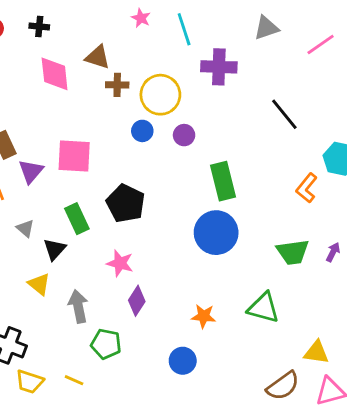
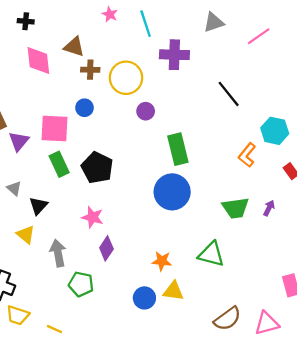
blue circle: (142, 131) -> (84, 108), moved
green rectangle: (77, 219) -> (59, 164), moved
yellow triangle: (316, 352) -> (173, 291), moved
yellow line: (74, 380) -> (55, 329), moved

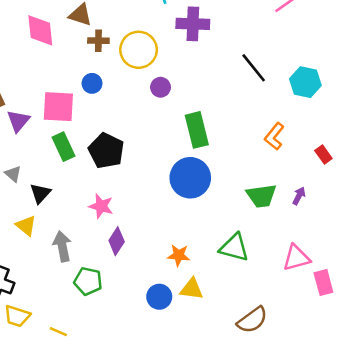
cyan hexagon: (275, 131) -> (305, 82), moved
pink triangle: (267, 323) -> (296, 258), moved

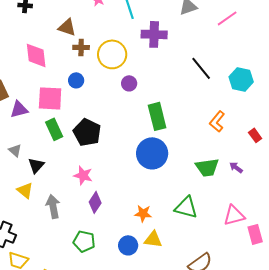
pink diamond: (40, 30) -> (36, 55), moved
purple triangle: (18, 121) -> (19, 109), turned 36
purple arrow: (299, 196) -> (236, 167), turned -80
green pentagon: (88, 281) -> (84, 241), moved

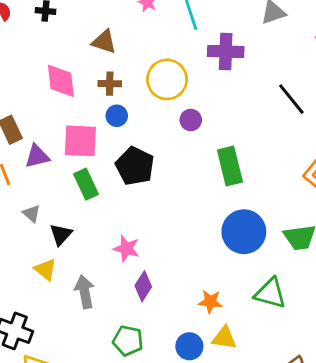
brown cross: (81, 47) -> (110, 84), moved
black pentagon: (87, 132) -> (135, 166), moved
blue circle: (152, 153) -> (244, 232), moved

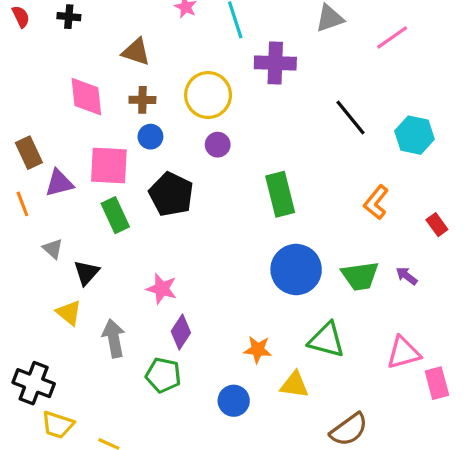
purple circle: (191, 120) -> (218, 145), moved
yellow triangle: (224, 338) -> (294, 385), moved
green pentagon: (128, 341) -> (163, 375), moved

